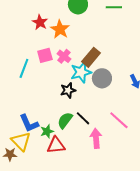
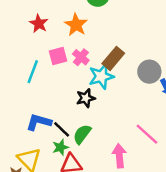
red star: (40, 22) -> (39, 24), moved
gray circle: (102, 78) -> (149, 72), moved
black line: (83, 118) -> (62, 129), moved
blue L-shape: (29, 123) -> (39, 122), moved, turned 130

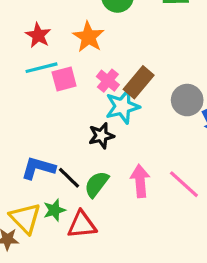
pink cross: (81, 57) -> (108, 81), moved
cyan line: (33, 72) -> (41, 68), moved, turned 55
green star: (60, 147) -> (54, 210), moved
pink arrow: (119, 156) -> (140, 181), moved

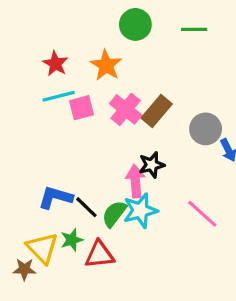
pink cross: (108, 81) -> (126, 109), size x1.4
cyan star: (122, 107) -> (140, 211), moved
black star: (101, 136) -> (152, 165), moved
pink arrow: (140, 181) -> (135, 181), moved

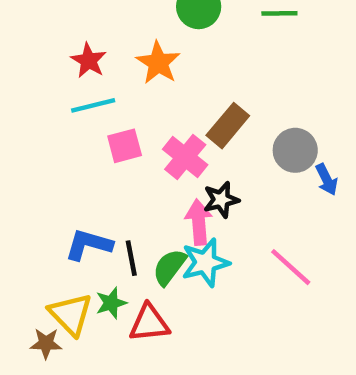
pink square: (82, 108) -> (125, 146), moved
pink cross: (126, 109) -> (185, 157), moved
black line: (86, 207) -> (131, 258), turned 35

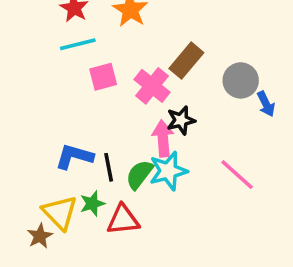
brown star: (46, 343) -> (40, 236), turned -30

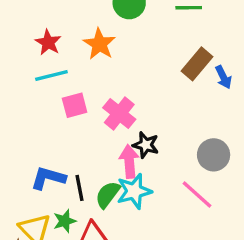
brown rectangle: (186, 61) -> (197, 64), moved
gray circle: (241, 80) -> (214, 155), moved
blue arrow: (266, 104) -> (223, 77), moved
black star: (181, 120) -> (146, 145), turned 30

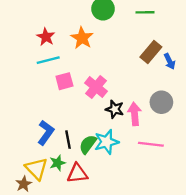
gray circle: (214, 155) -> (161, 102), moved
pink arrow: (129, 161) -> (135, 114), moved
blue L-shape: (48, 178) -> (46, 133), turned 110
pink line: (197, 195) -> (151, 144), turned -35

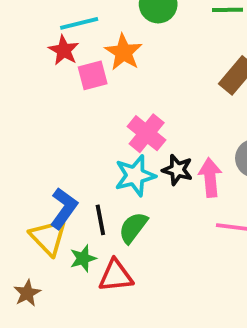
cyan line: (48, 60) -> (79, 23), moved
pink square: (64, 81) -> (93, 75), moved
cyan star: (107, 142) -> (135, 176), moved
yellow triangle: (36, 169) -> (48, 237), moved

